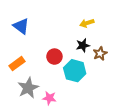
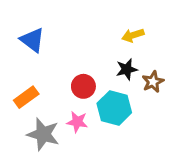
gray star: (28, 88) -> (43, 134), turned -30
pink star: (49, 98) -> (77, 122), moved

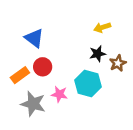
blue triangle: (32, 40) -> (34, 38), moved
red circle: (83, 86) -> (43, 67), moved

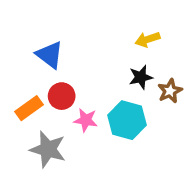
pink star: (59, 94) -> (86, 120), moved

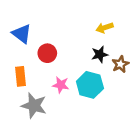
blue triangle: (50, 55) -> (22, 34), moved
red circle: (62, 96) -> (47, 53), moved
orange rectangle: (29, 108) -> (21, 76), turned -60

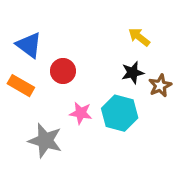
yellow arrow: (105, 28) -> (139, 37), turned 56
orange rectangle: (21, 76) -> (21, 86), moved, turned -54

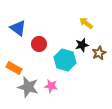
orange rectangle: (21, 86) -> (14, 68), moved
pink star: (81, 113) -> (51, 86), moved
cyan hexagon: (120, 113) -> (65, 60), moved

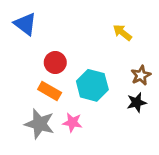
blue triangle: (18, 28) -> (25, 24), moved
black star: (82, 45) -> (137, 102), moved
orange rectangle: (14, 68) -> (50, 91), moved

